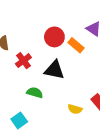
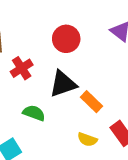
orange rectangle: (76, 45) -> (91, 102), moved
black triangle: (54, 70) -> (63, 84), turned -35

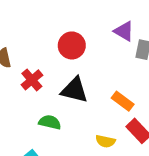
black triangle: (63, 84) -> (74, 90), turned 40
orange rectangle: (91, 102) -> (123, 101), moved

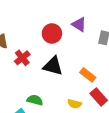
purple triangle: (124, 31) -> (79, 24), moved
green semicircle: (50, 122) -> (35, 100), moved

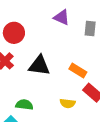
red circle: (52, 33) -> (14, 33), moved

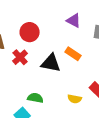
orange rectangle: (78, 70) -> (73, 54), moved

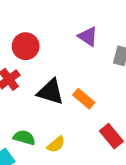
orange rectangle: (73, 54) -> (84, 99), moved
yellow semicircle: (75, 99) -> (56, 144), moved, turned -56

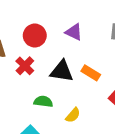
purple triangle: (88, 36) -> (74, 32), moved
green semicircle: (24, 138) -> (43, 102), moved

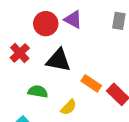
red circle: (35, 36) -> (46, 24), moved
orange rectangle: (91, 73) -> (91, 83), moved

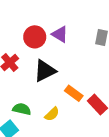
black triangle: (59, 60) -> (45, 71), turned -40
green semicircle: (38, 92) -> (22, 109), moved

